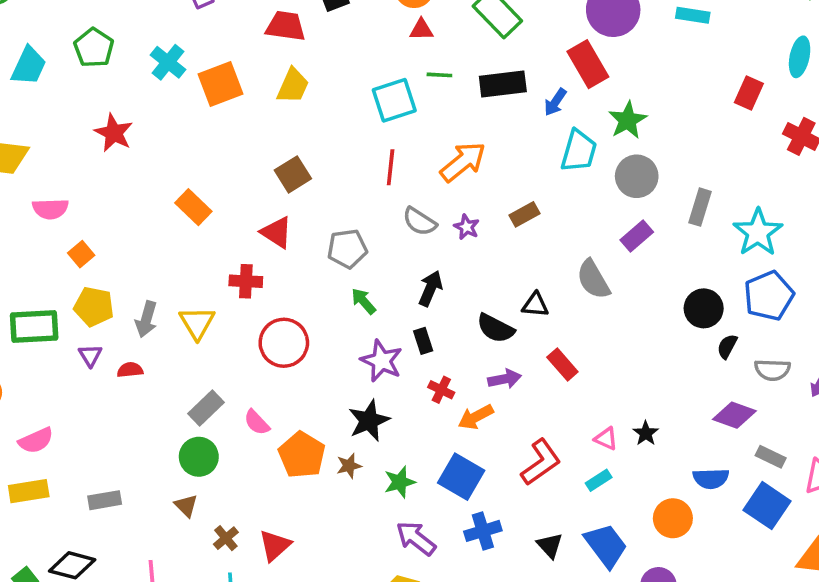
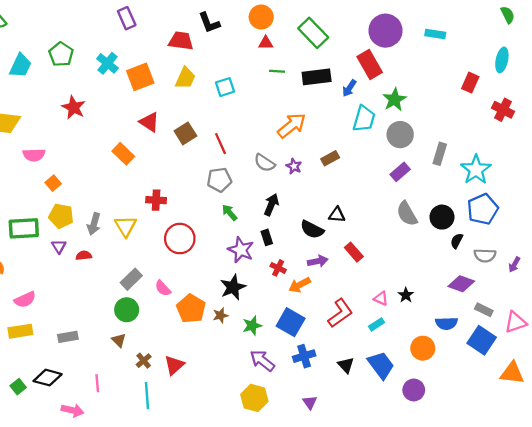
cyan square: (394, 100) -> (225, 87), moved, size x0.7
red line: (391, 167) -> (220, 144), moved, turned -30
red triangle: (277, 232) -> (149, 122), moved
gray semicircle: (593, 279) -> (407, 214), moved

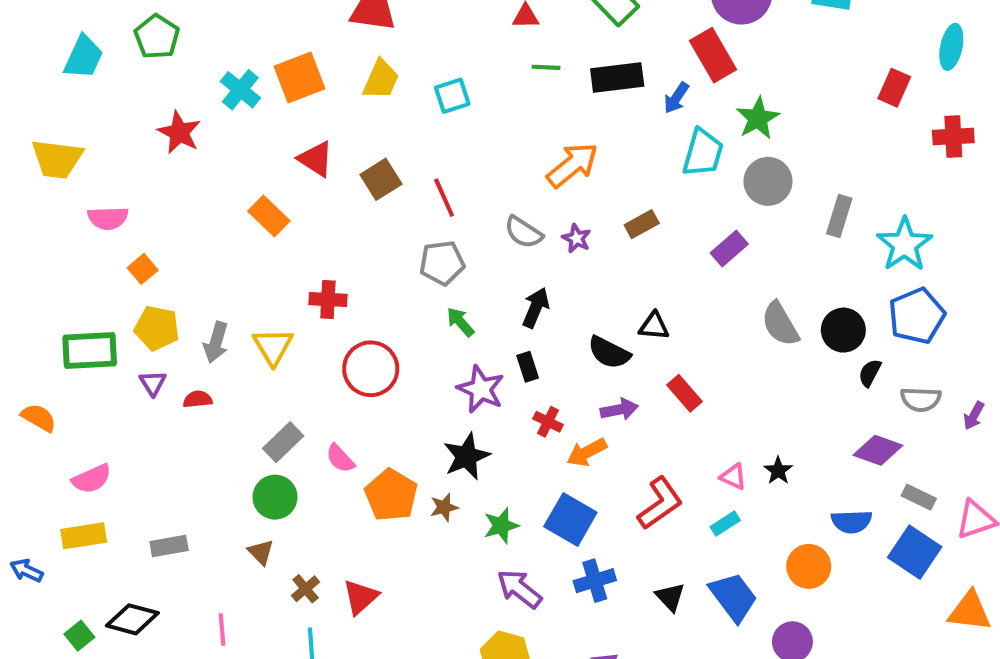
cyan cross: (107, 63) -> (240, 90), moved
red cross: (503, 110) -> (953, 137), turned -30
purple rectangle: (400, 172) -> (729, 249), moved

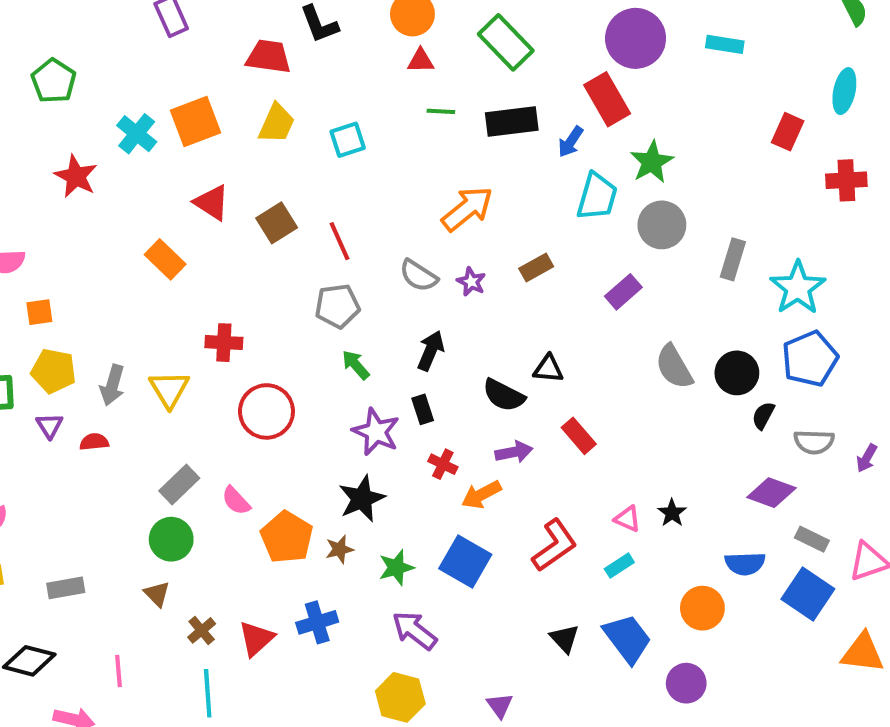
orange square: (143, 269) -> (39, 312), turned 32
blue cross: (595, 581) -> (317, 622), moved

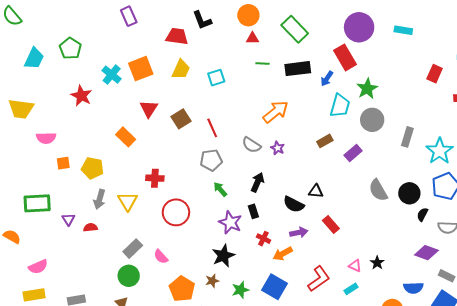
red triangle: (212, 203) -> (149, 109), turned 30
brown rectangle: (536, 267) -> (325, 141), moved
yellow pentagon: (54, 371) -> (92, 168), moved
orange pentagon: (287, 537) -> (182, 289), moved

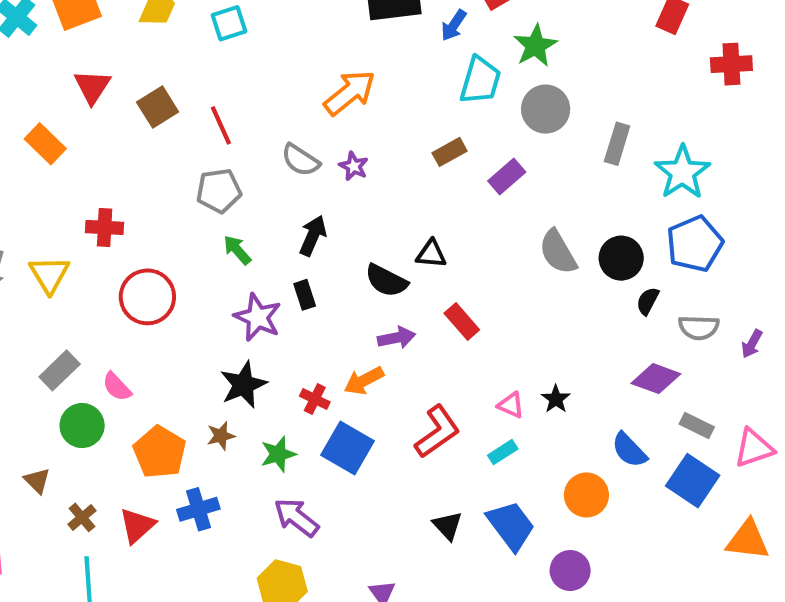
red cross: (263, 239) -> (315, 399), moved
green circle: (129, 276) -> (82, 426), moved
blue semicircle: (413, 288) -> (629, 450), turned 48

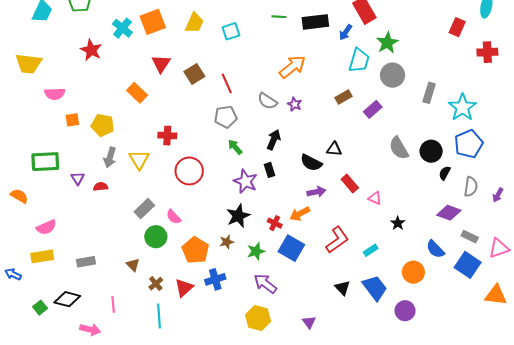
gray semicircle: (699, 328) -> (471, 187), turned -84
pink triangle: (511, 405) -> (375, 198), moved

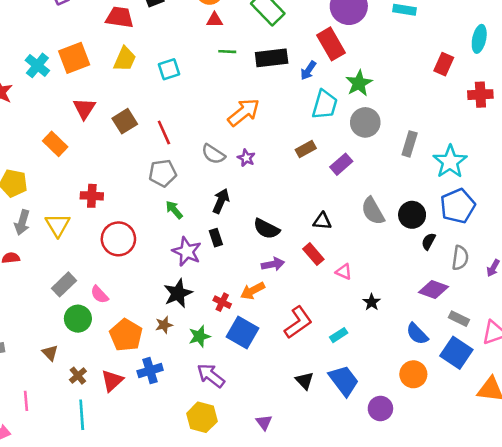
black triangle: (334, 149) -> (322, 221), moved
orange circle: (413, 272) -> (413, 374), moved

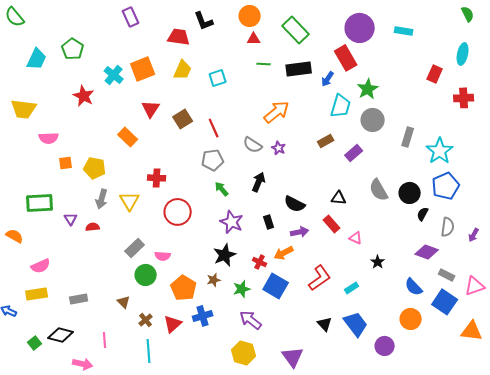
black rectangle: (216, 238) -> (269, 222), moved
pink semicircle: (99, 295) -> (163, 256), turned -42
purple triangle: (264, 422) -> (293, 357), size x1.6

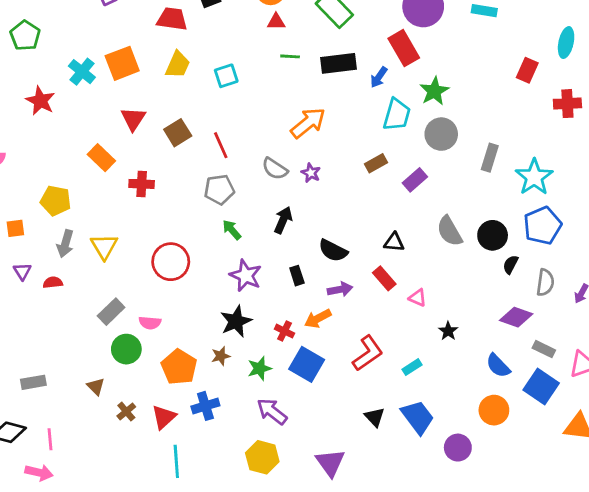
orange square: (66, 163) -> (15, 228), moved
red cross: (157, 178) -> (142, 184), moved
pink line: (105, 340) -> (50, 439), moved
cyan line: (149, 351) -> (176, 461), moved

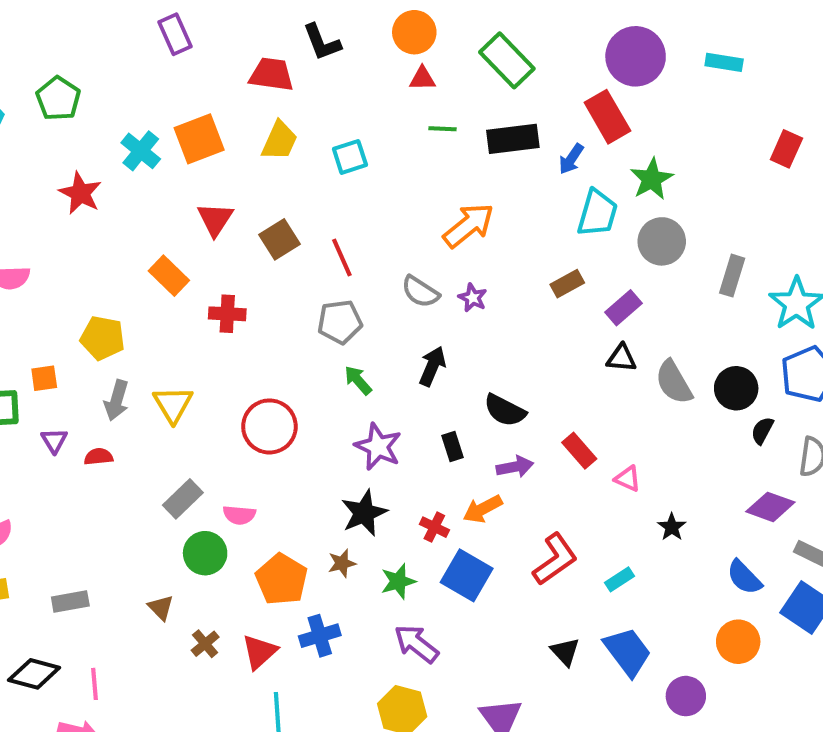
black triangle: (394, 242) -> (621, 358), moved

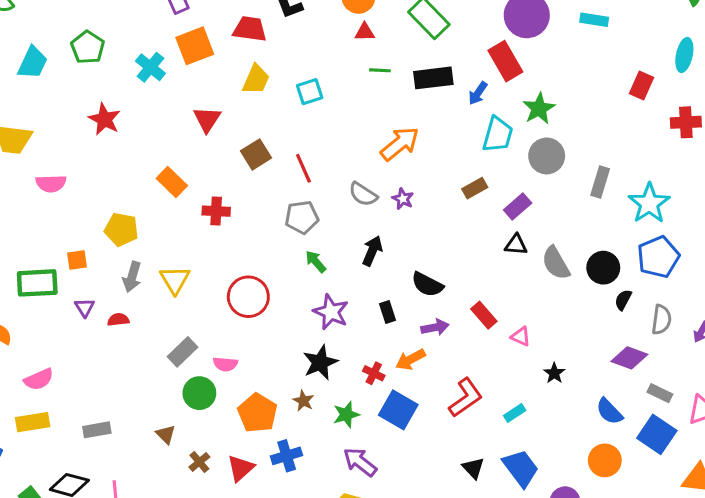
orange square: (199, 139) -> (195, 46), moved
cyan cross: (141, 151) -> (150, 67), moved
red triangle: (215, 219) -> (207, 119), moved
brown star: (342, 563) -> (303, 401), turned -30

